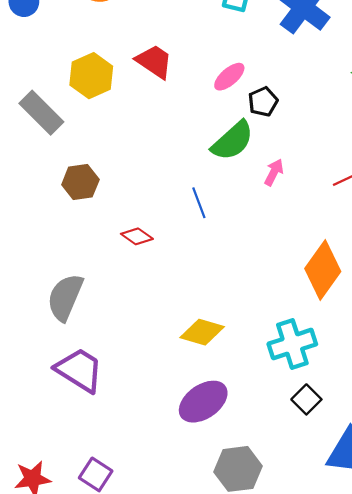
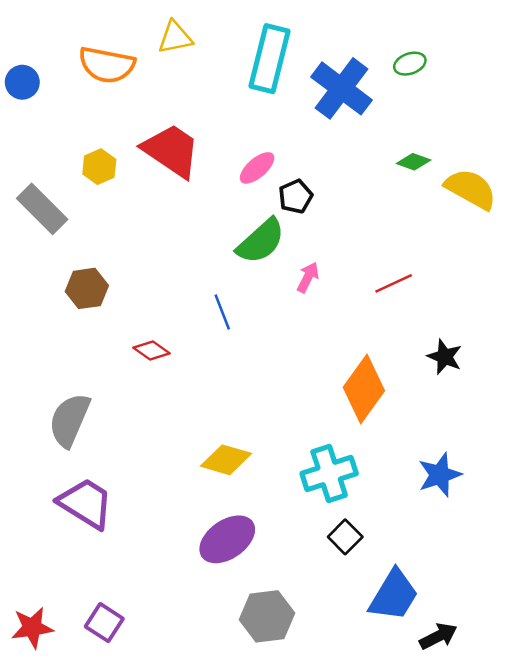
red trapezoid: (154, 61) -> (171, 151), size x1.4
yellow hexagon: (91, 76) -> (99, 167), size x0.7

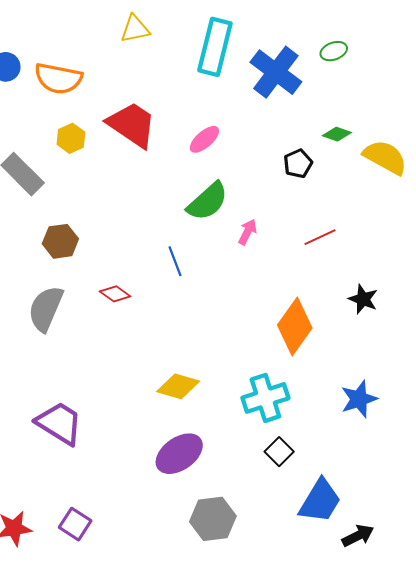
orange semicircle: (107, 65) -> (58, 78), moved
black pentagon: (296, 197) -> (298, 164), moved
gray semicircle: (69, 420) -> (46, 309), moved

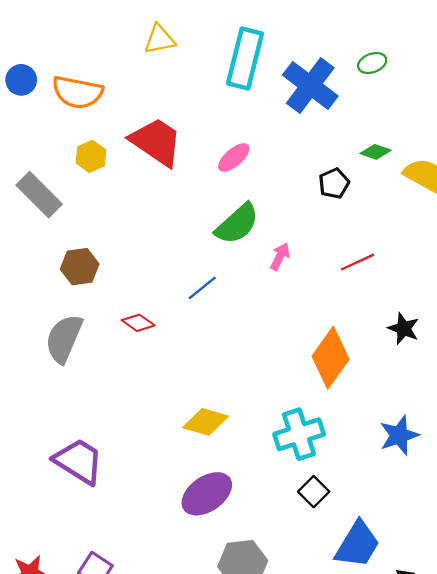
blue line: (175, 261) -> (202, 288), turned 72

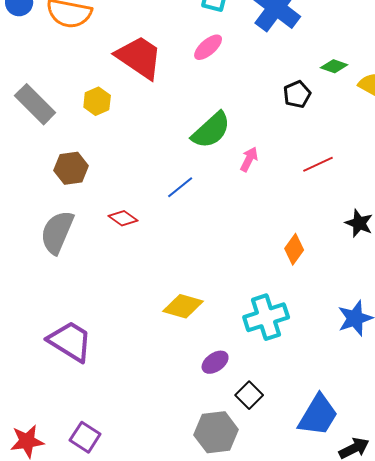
yellow hexagon: (91, 156) -> (97, 101), moved
pink ellipse: (234, 157) -> (208, 47), moved
orange diamond: (331, 358) -> (294, 249), size x0.6
black square: (314, 492) -> (249, 395), moved
purple ellipse: (207, 494) -> (215, 362), moved, size x0.6

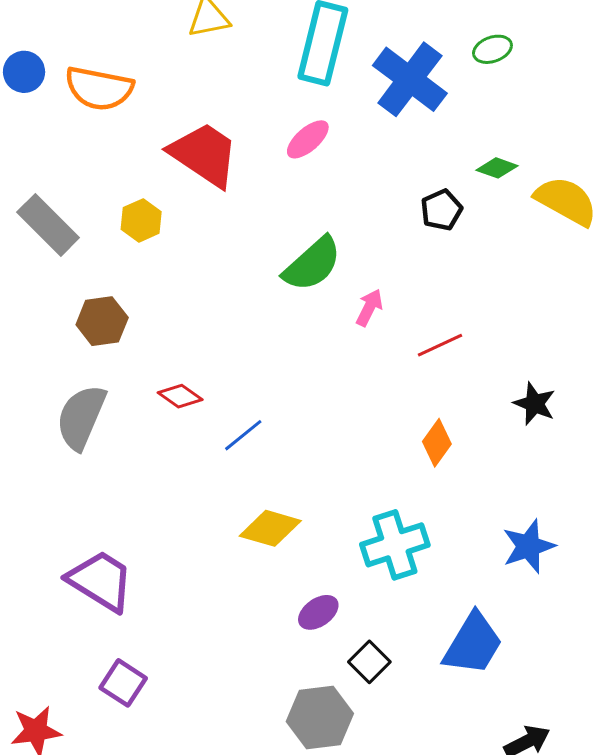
red line: (318, 164) -> (440, 345), moved
blue line: (180, 187) -> (243, 435), moved
blue trapezoid: (318, 415) -> (473, 644), moved
purple square: (85, 437) -> (123, 683), moved

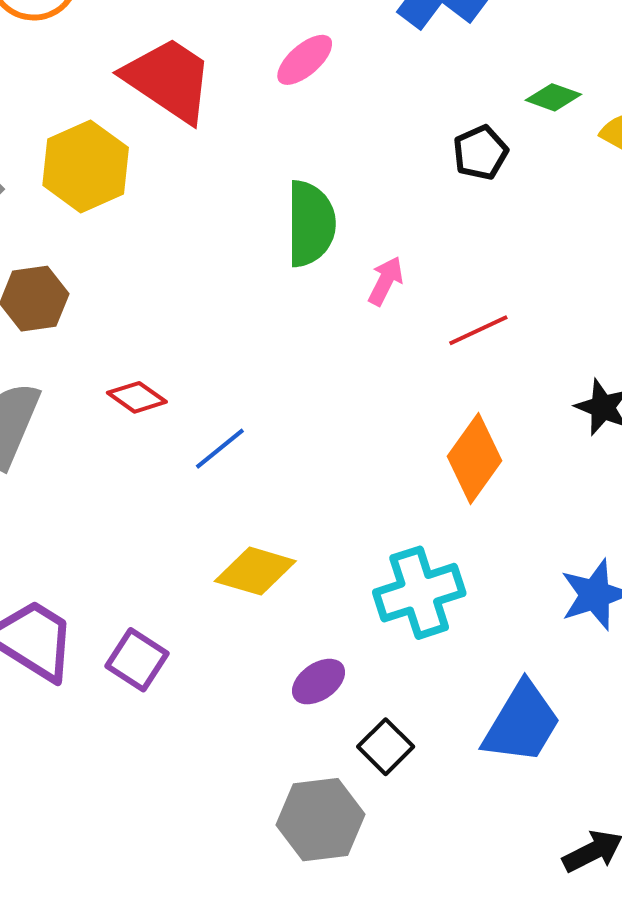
yellow hexagon: (141, 220) -> (86, 166), size x1.6
green semicircle: (312, 264) -> (311, 224), turned -48
orange diamond: (437, 443) -> (474, 459), size x1.4
purple square: (123, 683) -> (137, 660), moved

